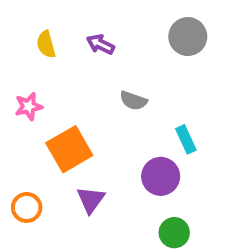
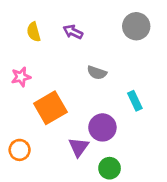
purple circle: (161, 176) -> (102, 127), moved
purple triangle: (91, 200) -> (79, 147), moved
green circle: (174, 233) -> (110, 168), moved

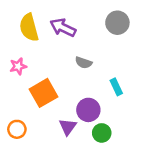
yellow semicircle: (34, 32) -> (29, 28), size x1.6
purple arrow: (73, 32) -> (63, 28), size x1.5
green circle: (110, 168) -> (102, 133), moved

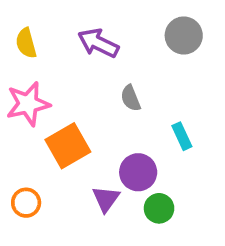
yellow semicircle: (29, 28) -> (26, 43), moved, size x0.7
gray semicircle: (84, 63) -> (131, 98), turned 49
pink star: (18, 66) -> (28, 104), size x1.6

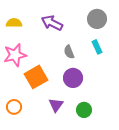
yellow semicircle: (26, 43) -> (14, 23), turned 105
cyan rectangle: (182, 136) -> (97, 47), moved
purple circle: (138, 172) -> (73, 78), moved

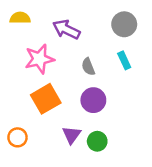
yellow semicircle: (14, 23) -> (20, 18), moved
pink star: (15, 55) -> (39, 59), moved
green circle: (84, 110) -> (97, 141), moved

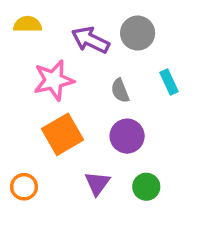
gray circle: (124, 24) -> (138, 33), moved
green circle: (97, 141) -> (146, 187), moved

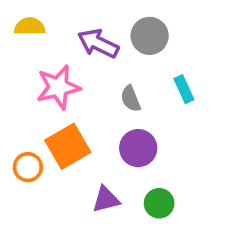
purple triangle: (97, 183) -> (106, 199), turned 40
orange circle: (24, 187) -> (28, 167), moved

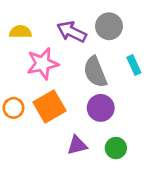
yellow semicircle: (30, 26) -> (20, 32), moved
gray semicircle: (131, 99) -> (95, 72), size x1.6
orange circle: (28, 167) -> (13, 108), moved

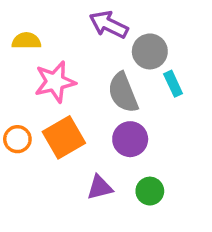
gray circle: (109, 26) -> (150, 51), moved
purple arrow: (72, 32) -> (109, 25), moved

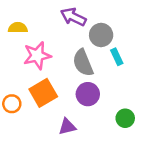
orange circle: (17, 139) -> (12, 104), moved
green circle: (150, 191) -> (125, 118), moved

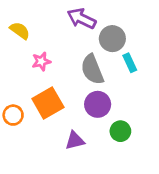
yellow semicircle: (18, 28) -> (20, 31), turned 36
pink star: (37, 55) -> (41, 61), size x0.6
green circle: (125, 118) -> (120, 131), moved

